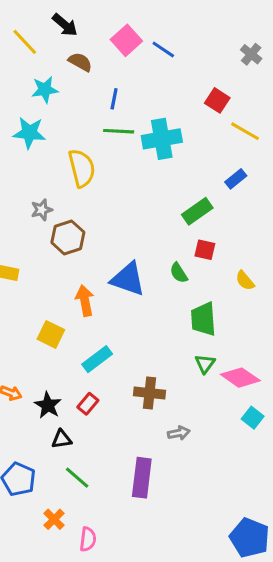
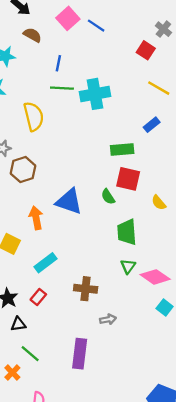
red square: (217, 100) -> (146, 50), moved
green rectangle: (197, 211) -> (122, 149), turned 30
red square: (205, 250) -> (128, 179), size x1.5
orange cross: (54, 519) -> (12, 373), moved

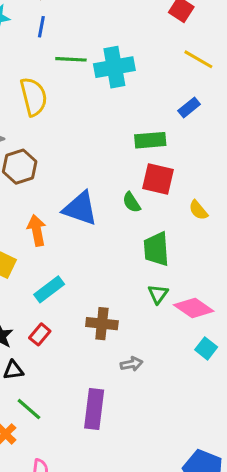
blue line: (58, 63) -> (41, 27), moved

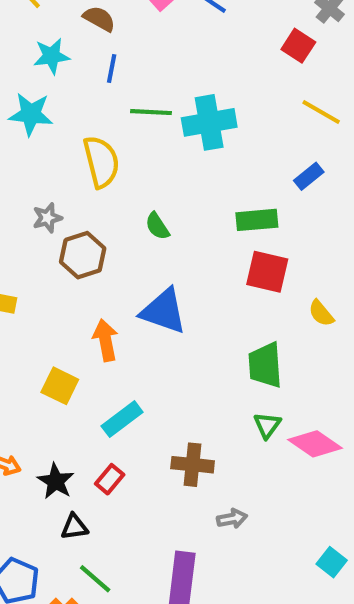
green semicircle: (132, 202) -> (157, 226), moved
cyan square: (206, 348) -> (332, 562), moved

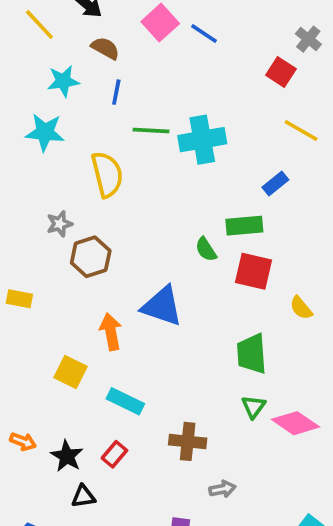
blue rectangle: (309, 176) -> (275, 184), moved
green semicircle: (157, 226) -> (206, 249), moved
cyan rectangle: (122, 419) -> (125, 401), turned 63

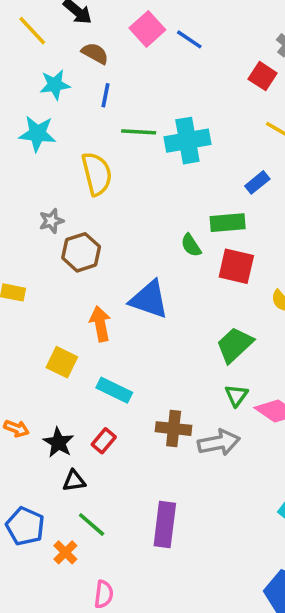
green trapezoid: (252, 354) -> (235, 345), turned 51
gray arrow: (222, 489) -> (219, 442), moved, size x1.6

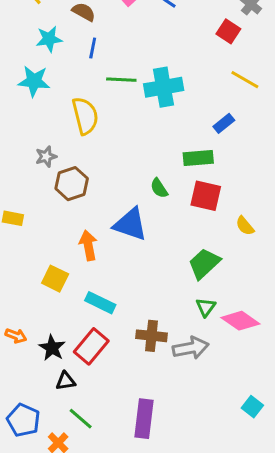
green semicircle: (191, 245) -> (159, 188), moved
red rectangle: (104, 441) -> (91, 346), size x1.6

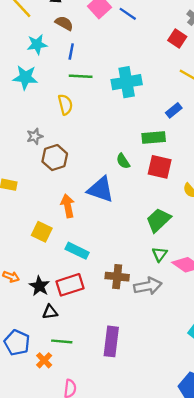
green line: (121, 80) -> (81, 76), moved
yellow semicircle: (85, 116) -> (65, 105), size x0.7
red rectangle: (91, 346) -> (70, 285), turned 32
green line: (81, 419) -> (62, 341), turned -36

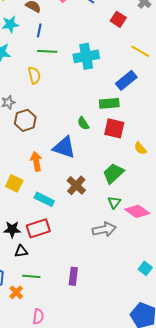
red square: (177, 39) -> (118, 19), moved
blue rectangle: (174, 110) -> (126, 80), size x1.5
brown cross: (117, 277) -> (76, 185), moved, turned 36
black star: (39, 286) -> (12, 229), turned -30
purple rectangle: (111, 341) -> (73, 276), size x0.7

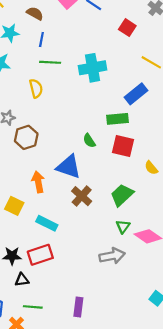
brown cross: (76, 185) -> (82, 196), moved

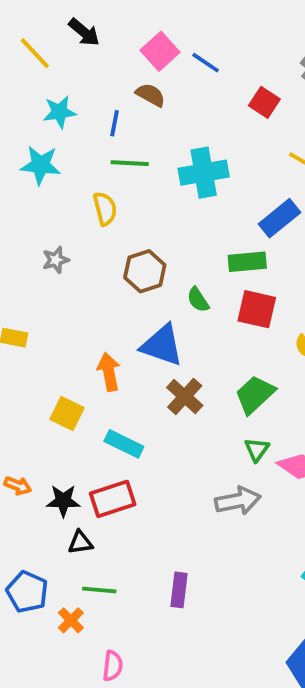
brown semicircle: (35, 13) -> (151, 95), moved
brown hexagon: (26, 137) -> (145, 271), moved

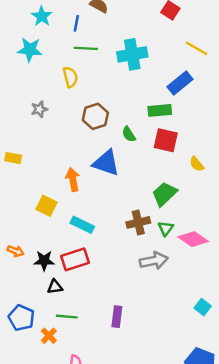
cyan star: (59, 112) -> (42, 16), turned -30
brown cross: (185, 396) -> (138, 222), moved, turned 35

